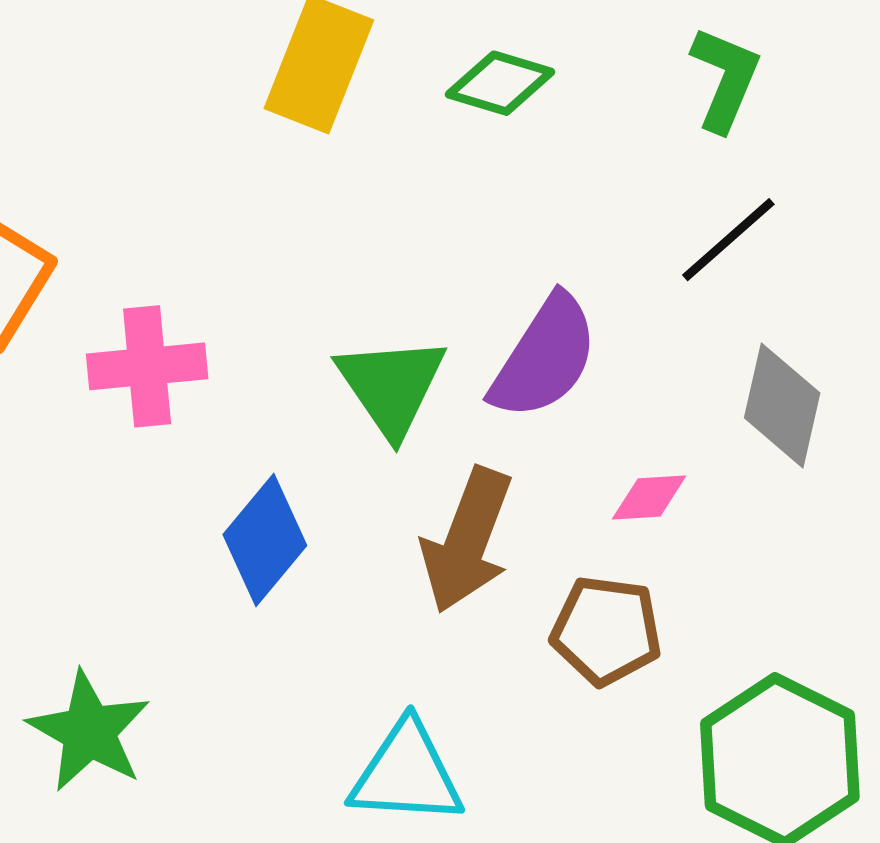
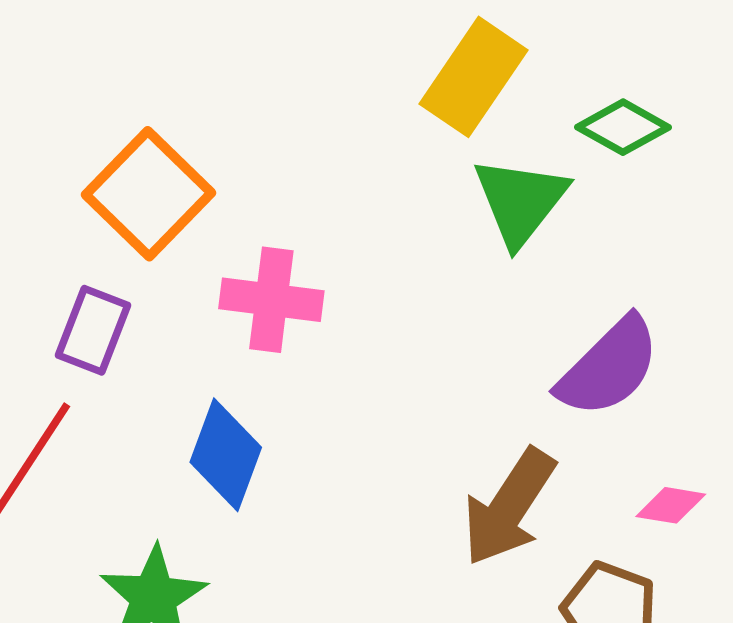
green triangle: (391, 386) -> (520, 201), moved
blue diamond: (265, 540) -> (226, 455), moved, turned -32

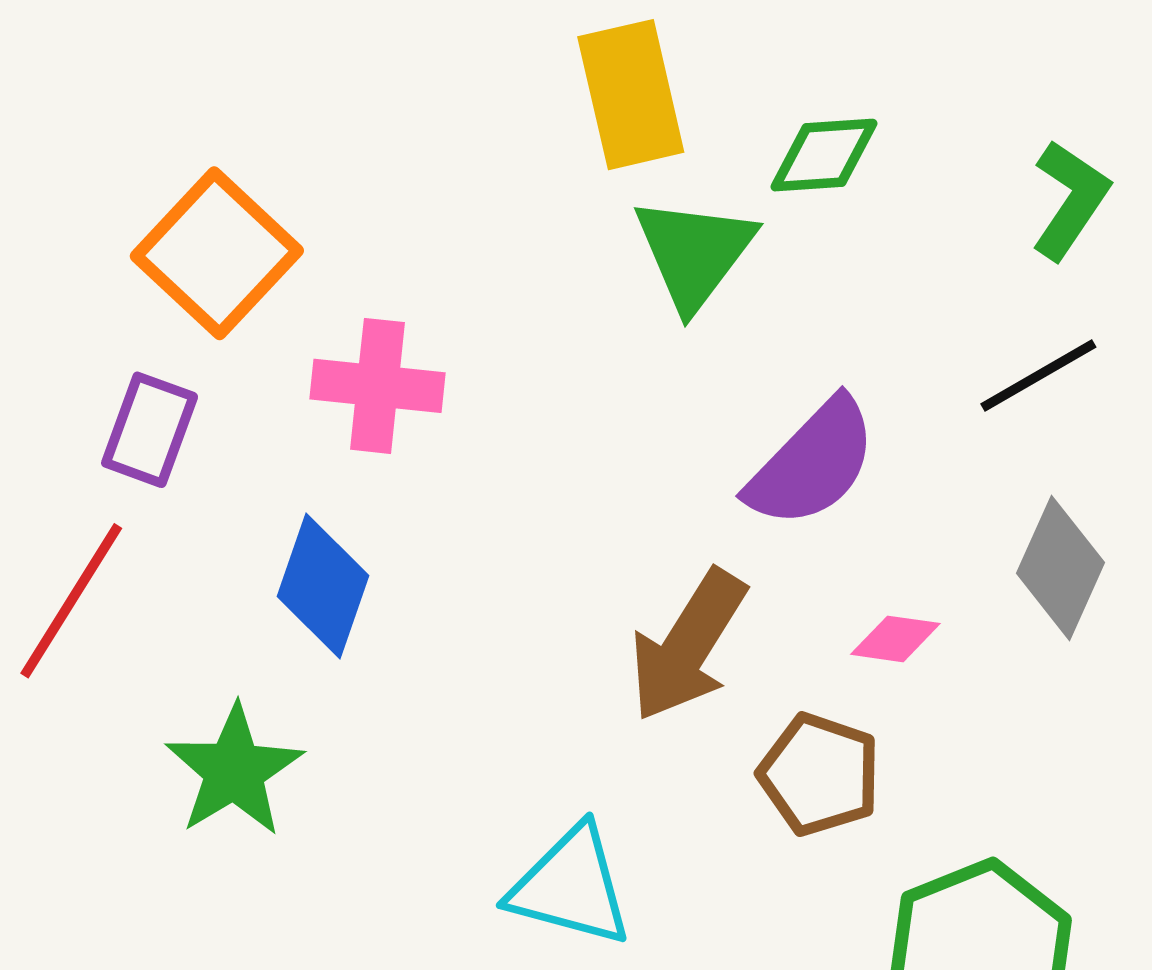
yellow rectangle: (474, 77) -> (631, 95), turned -46
green diamond: (623, 127) -> (824, 155), turned -32

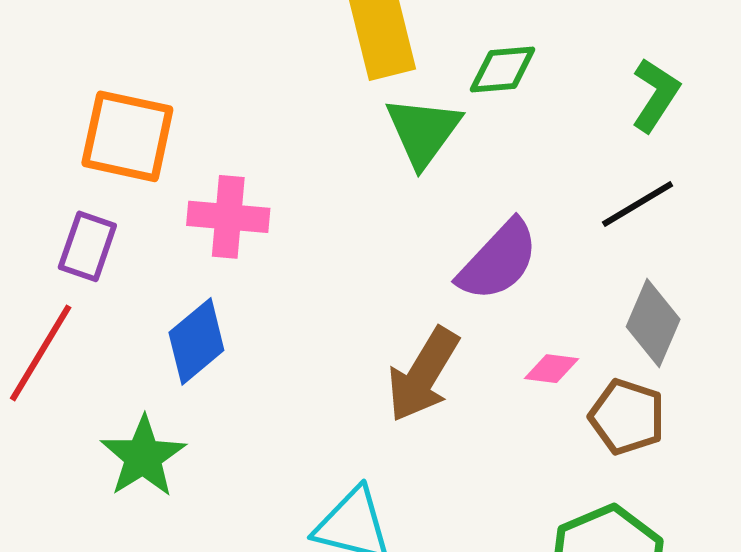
orange square: (217, 253) -> (127, 136), turned -30
blue diamond: (323, 586) -> (196, 341), turned 32
brown pentagon: (820, 774) -> (627, 417), moved

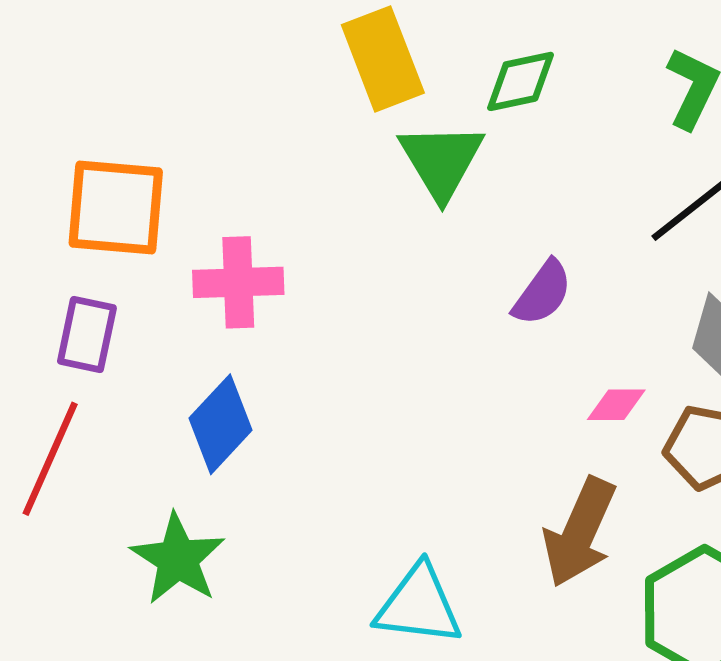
purple semicircle: (498, 261) -> (542, 293), size x0.7
brown arrow: (423, 375) -> (580, 532), moved

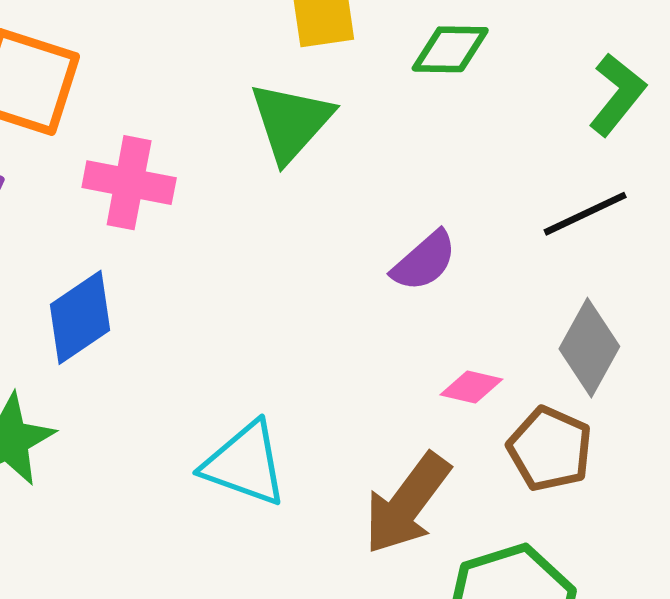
green triangle: (441, 161) -> (291, 122), moved
cyan triangle: (419, 605) -> (245, 464), moved

